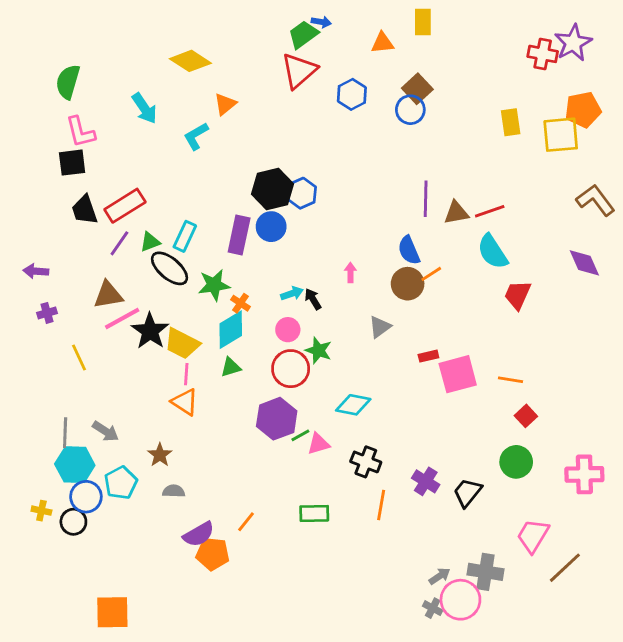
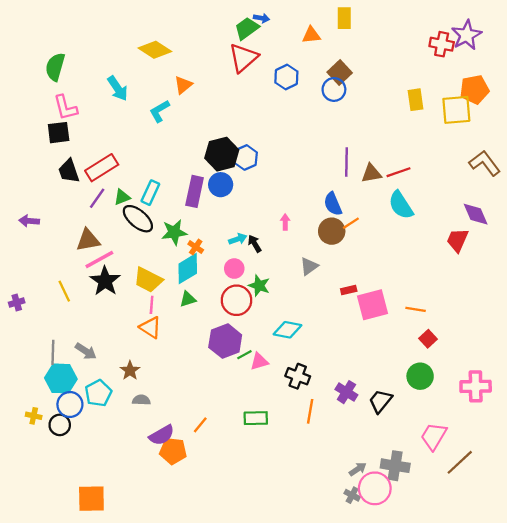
red trapezoid: (518, 295) -> (457, 240), moved
purple cross: (47, 313) -> (17, 303), moved
black star: (150, 331) -> (105, 281), moved

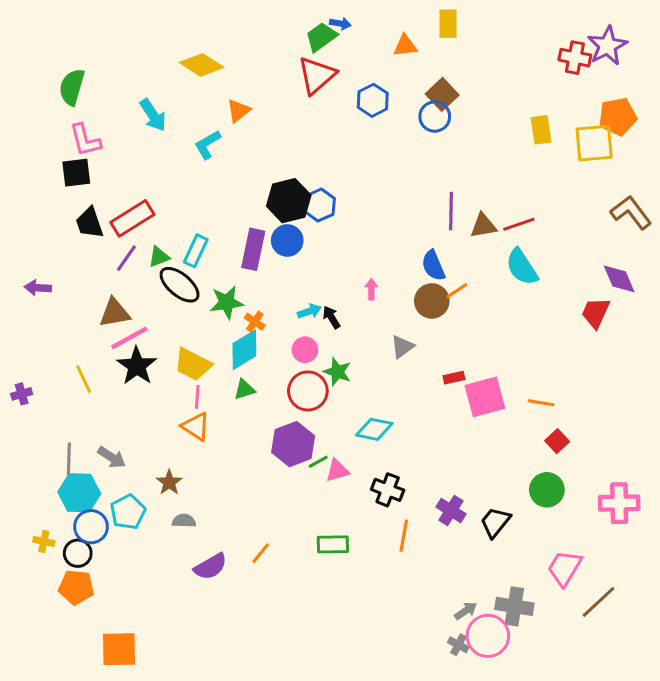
orange pentagon: (173, 451) -> (76, 587), moved

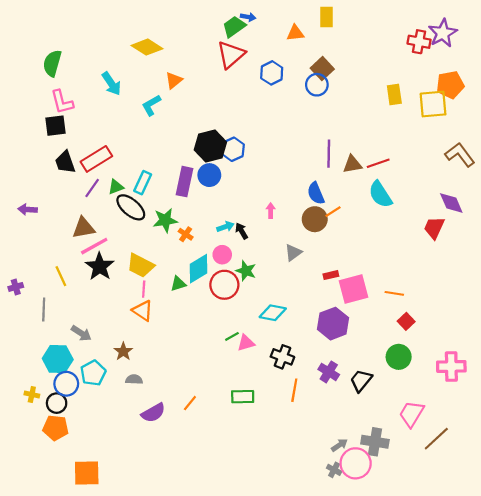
cyan diamond: (244, 350) -> (199, 269), moved
purple hexagon: (293, 444) -> (333, 324), moved
gray line: (69, 459) -> (44, 310), moved

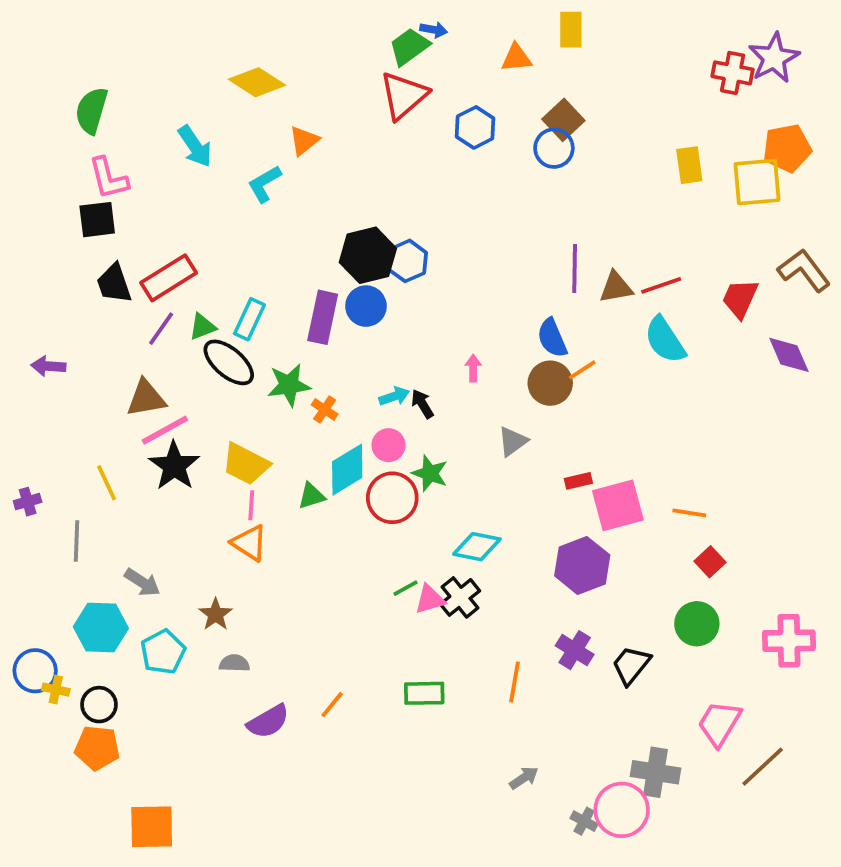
red trapezoid: (434, 228) -> (740, 299), moved
black cross: (282, 357) -> (460, 597), moved, turned 30
blue circle: (66, 384) -> (35, 671), moved
gray arrow: (339, 445) -> (524, 778), moved

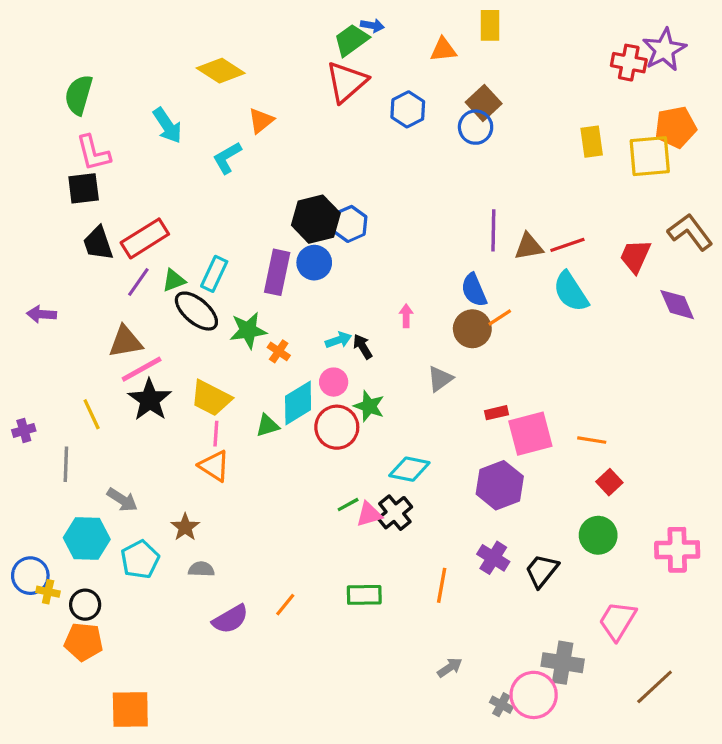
brown line: (763, 767) -> (655, 687), moved

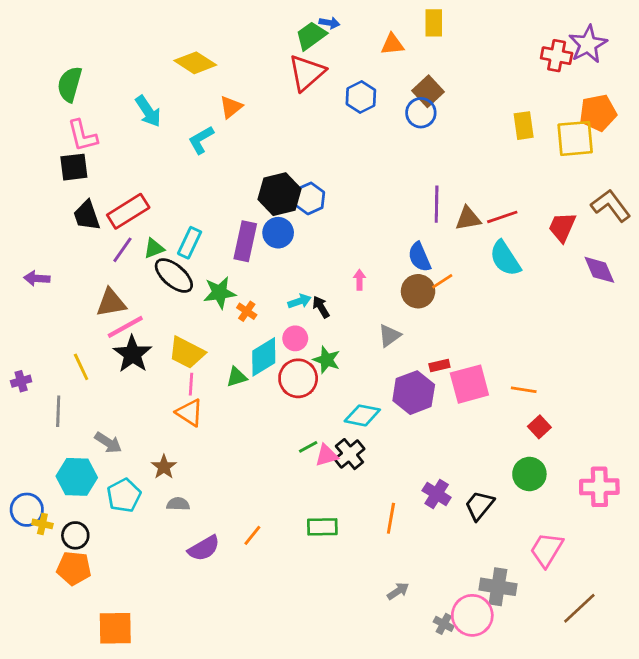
purple hexagon: (500, 485) -> (414, 393), moved

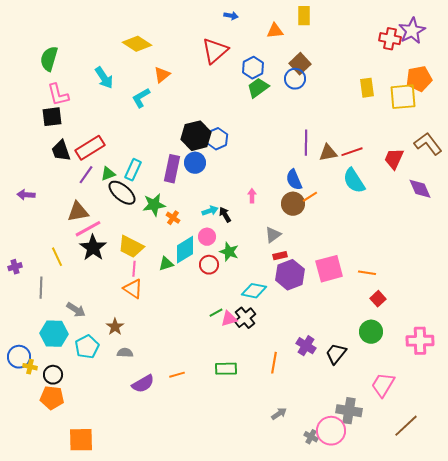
green trapezoid: (311, 36) -> (258, 88), moved
red rectangle: (439, 365) -> (280, 256), moved
red circle: (298, 378) -> (209, 265), size x0.7
orange line: (252, 535) -> (177, 375), turned 35

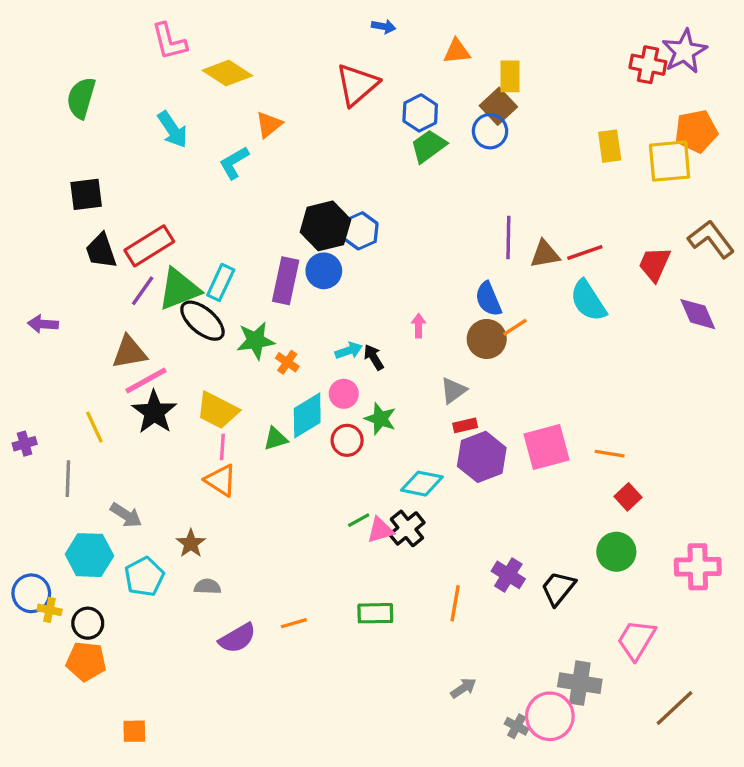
yellow rectangle: (304, 16) -> (510, 76), moved
pink L-shape: (58, 95) -> (169, 41), moved
green triangle: (108, 174) -> (179, 289), size x1.8
orange square: (81, 440) -> (134, 731), size x0.6

